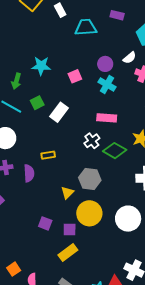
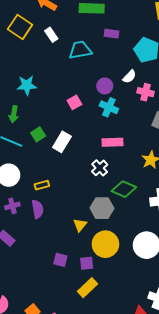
cyan star: (41, 66) -> (27, 85), moved
green diamond: (115, 151) -> (124, 189), moved
yellow rectangle: (48, 155) -> (42, 185), moved

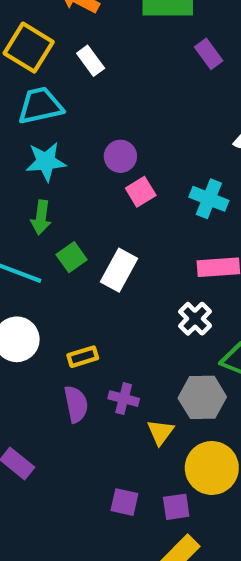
purple rectangle: (112, 34) -> (209, 54), turned 48
cyan trapezoid: (80, 50) -> (40, 106), moved
purple circle: (105, 86) -> (120, 156), moved
green arrow: (14, 114) -> (41, 217), moved
purple cross: (12, 206) -> (124, 399), moved, turned 32

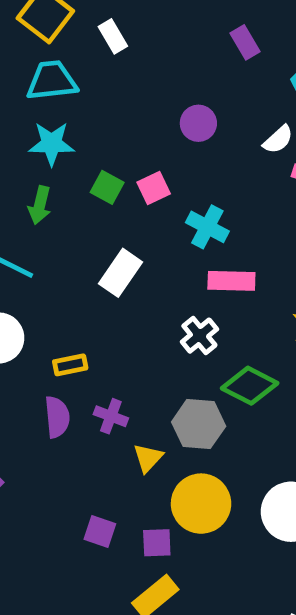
purple circle: (120, 156) -> (198, 123), moved
cyan cross: (209, 199) -> (207, 227), moved
green square: (72, 257) -> (107, 187), moved, turned -32

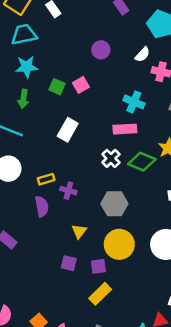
cyan cross: (207, 227) -> (134, 102), moved
green diamond: (250, 386) -> (142, 162), moved
purple cross: (111, 416) -> (68, 191), moved
yellow triangle: (148, 458) -> (79, 231), moved

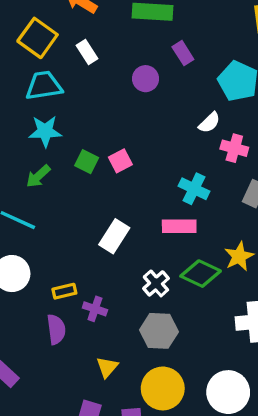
purple circle: (101, 50) -> (146, 79), moved
green arrow: (23, 99) -> (38, 176), turned 36
white rectangle: (68, 130) -> (114, 236), moved
white cross: (111, 158) -> (156, 283), moved

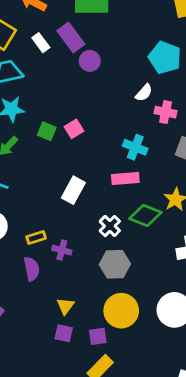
purple rectangle: (183, 53) -> (71, 37), moved, size x1.5
yellow triangle: (107, 367) -> (65, 306), moved

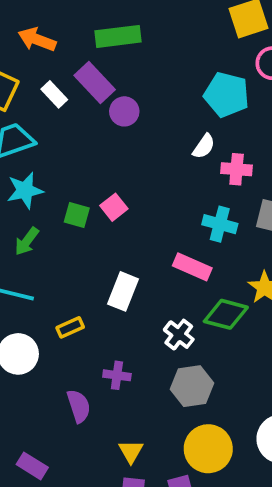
cyan cross: (135, 147) -> (220, 224), moved
pink rectangle: (125, 178) -> (192, 267), turned 35
yellow rectangle: (36, 238) -> (70, 327), moved

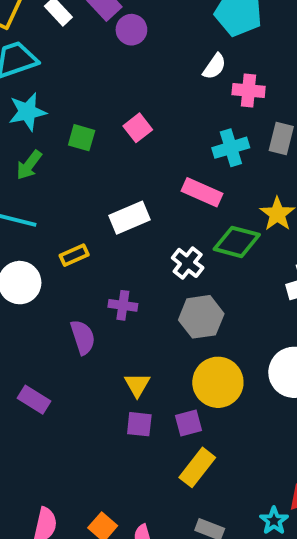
pink square: (114, 207) -> (138, 128), moved
cyan cross: (220, 224) -> (231, 148), turned -32
white rectangle: (123, 291) -> (129, 218), turned 45

